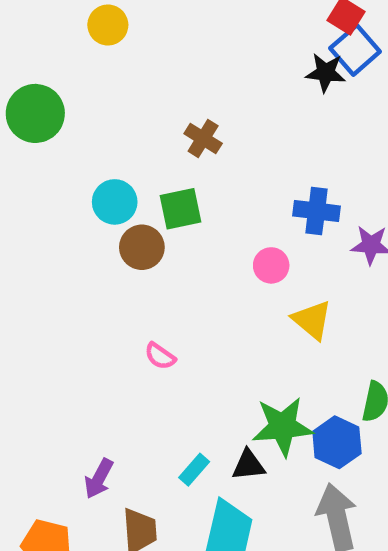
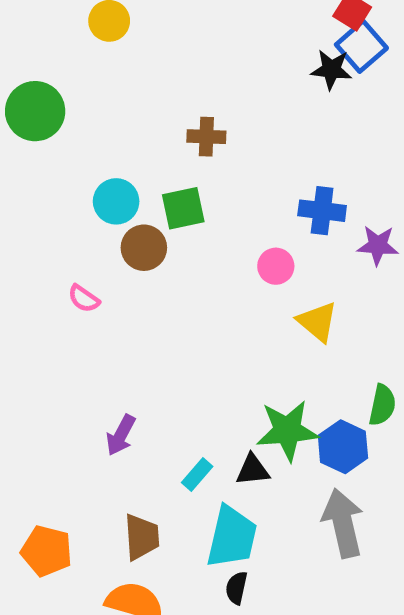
brown cross: (203, 138) -> (206, 137), turned -30
pink semicircle: (160, 356) -> (84, 299), moved
purple arrow: (99, 479) -> (121, 435), moved

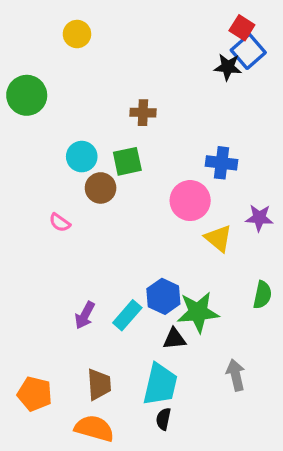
purple star: (378, 245) -> (259, 218), moved
pink circle: (276, 266) -> (190, 201), size x1.6
blue hexagon: (343, 447) -> (163, 296), moved
cyan rectangle: (197, 474) -> (127, 315), moved, size x1.4
gray arrow: (343, 523) -> (236, 375), size x0.7

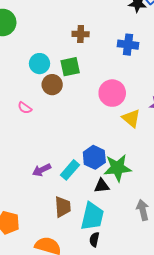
blue cross: (222, 163) -> (128, 45), moved
purple arrow: (85, 315) -> (42, 170), turned 36
brown trapezoid: (99, 384) -> (63, 207), moved

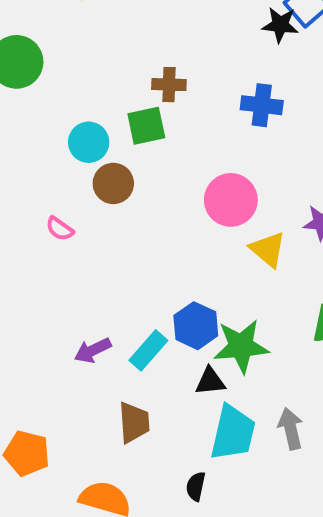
green square: (70, 67) -> (146, 126), moved
cyan trapezoid: (92, 216) -> (233, 433), moved

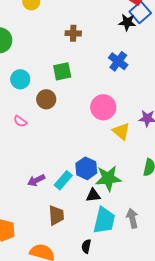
brown cross: (169, 85) -> (73, 33), moved
blue cross: (262, 105) -> (118, 61), turned 30
cyan circle: (89, 142) -> (20, 79), moved

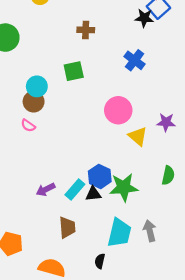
cyan circle: (20, 79) -> (37, 86), moved
brown circle: (46, 99) -> (34, 102), moved
black triangle: (93, 195) -> (93, 194), moved

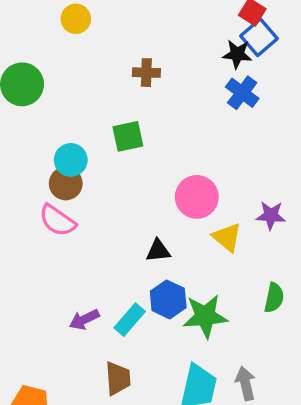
blue cross: (135, 60) -> (242, 93), moved
pink semicircle: (28, 125) -> (57, 220), size x1.6
black triangle: (93, 194) -> (158, 251), moved

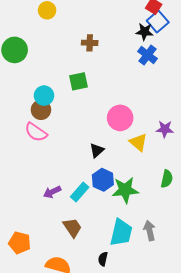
black triangle: (158, 251) -> (97, 150), turned -35
brown trapezoid: (118, 378) -> (72, 228), turned -30

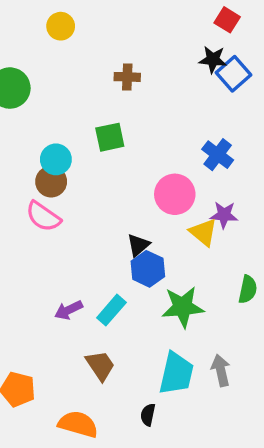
blue square: (158, 22) -> (233, 74), moved
blue cross: (148, 55) -> (218, 155), moved
purple star: (165, 129) -> (224, 215), moved
blue hexagon: (103, 180) -> (148, 269), moved

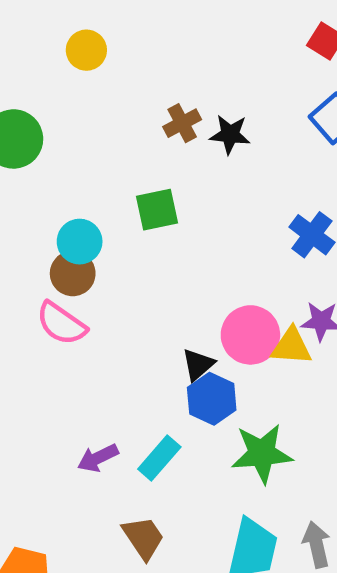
black star: (213, 59) -> (230, 134), moved
brown cross: (127, 77) -> (182, 123), turned -30
pink circle: (175, 194) -> (250, 335), moved
yellow triangle: (203, 232) -> (291, 346), turned -36

